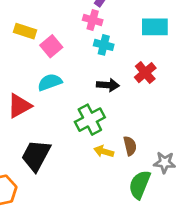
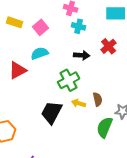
yellow rectangle: (25, 31) -> (15, 22), moved
black trapezoid: (36, 156) -> (52, 112), moved

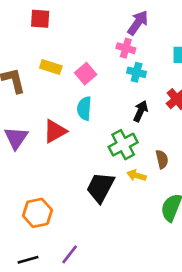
cyan semicircle: (40, 53) -> (84, 108), turned -66
black arrow: (82, 55) -> (141, 111), turned -70
brown semicircle: (98, 99) -> (162, 159), moved

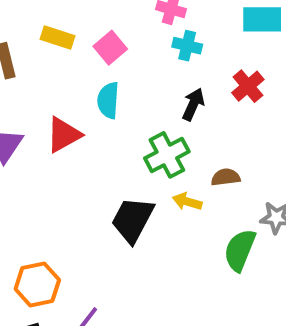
brown semicircle: (162, 159) -> (226, 177), turned -84
orange hexagon: (37, 213) -> (37, 285), moved

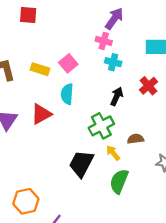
yellow rectangle: (58, 38) -> (40, 69), moved
yellow arrow: (187, 202) -> (113, 153), turned 35
green semicircle: (240, 250) -> (119, 181), moved

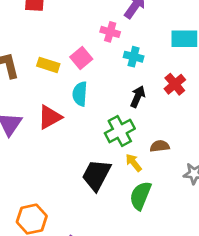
pink cross: (104, 41) -> (110, 32), moved

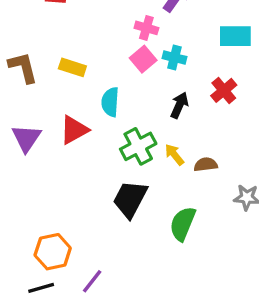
pink square: (81, 58) -> (143, 59), moved
green cross: (120, 131) -> (138, 146), moved
yellow arrow: (134, 163) -> (174, 155), moved

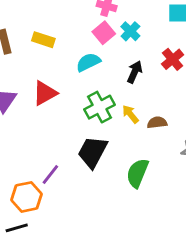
cyan cross: (174, 58) -> (130, 31), turned 30
cyan semicircle: (110, 102) -> (88, 62), moved, turned 60
purple line: (92, 281) -> (50, 174), moved

